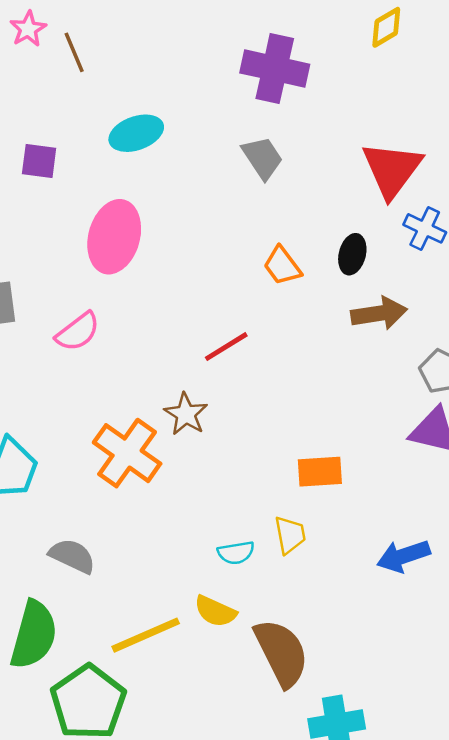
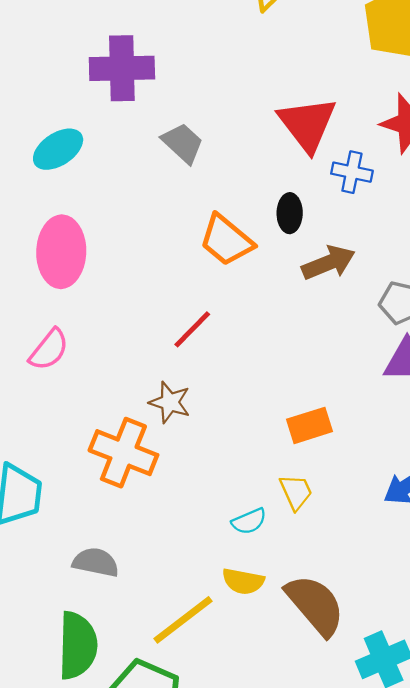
purple cross: (275, 69) -> (122, 68), moved
orange trapezoid: (282, 266) -> (226, 240), size x1.4

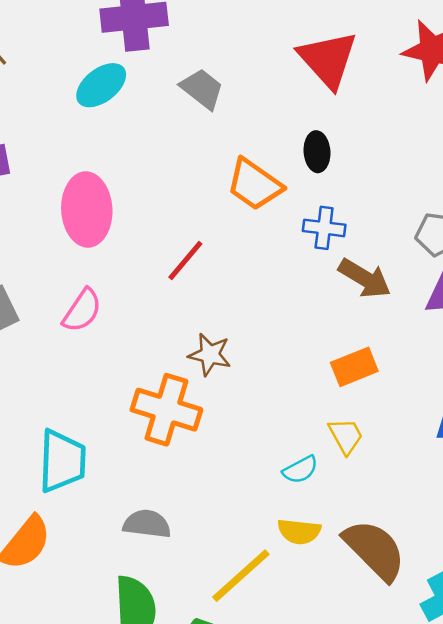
cyan ellipse: (58, 149) -> (101, 85), moved
blue cross: (352, 172) -> (324, 228), moved
brown arrow: (329, 263) -> (365, 278), moved, turned 58
red line: (192, 329) -> (185, 261), moved

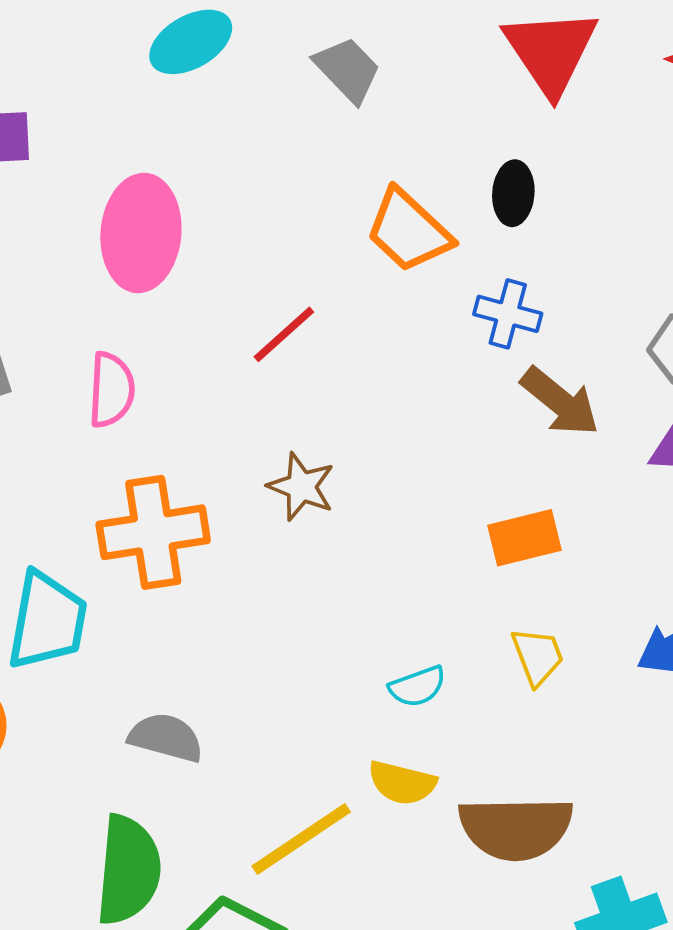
pink semicircle: (82, 311) -> (111, 390), turned -39
orange cross: (166, 410) -> (153, 532), moved, turned -34
yellow trapezoid: (346, 436) -> (538, 656), moved
brown semicircle: (375, 550) -> (516, 828), turned 126

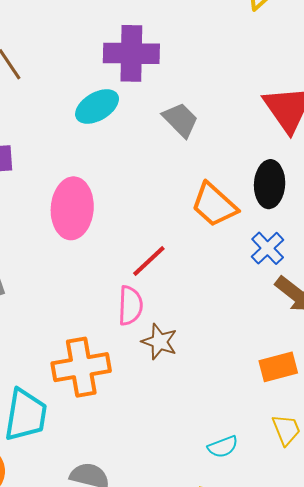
black ellipse: (513, 193) -> (270, 184), size x1.4
blue cross: (508, 314) -> (268, 248), turned 32
pink semicircle: (111, 390) -> (130, 306), moved

